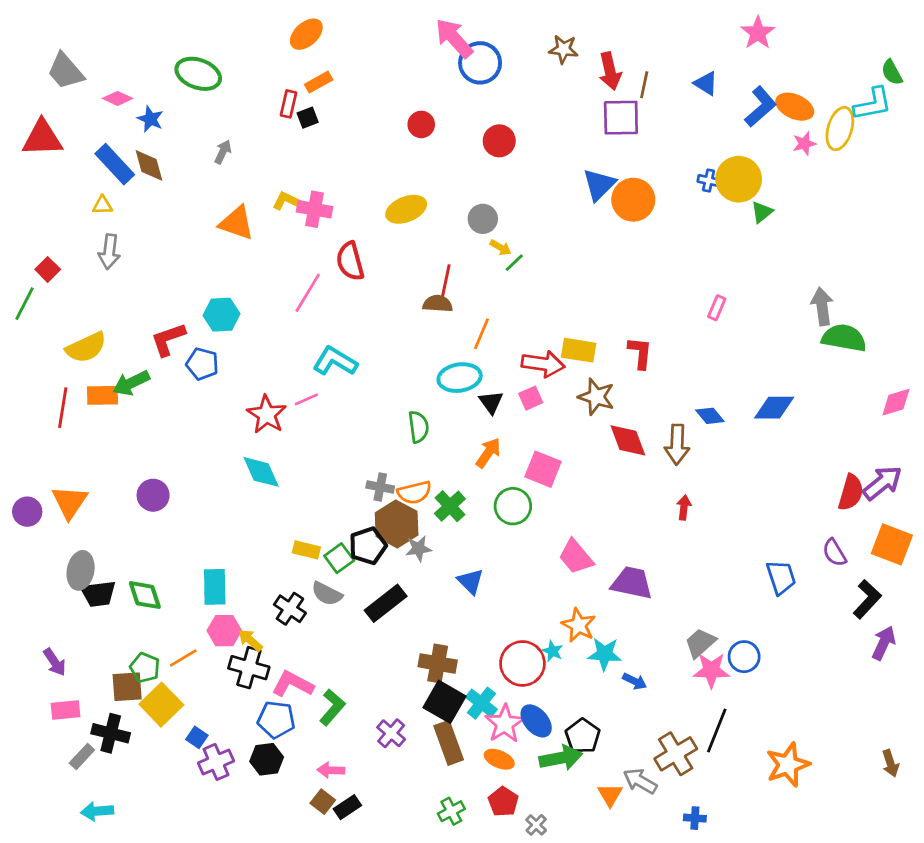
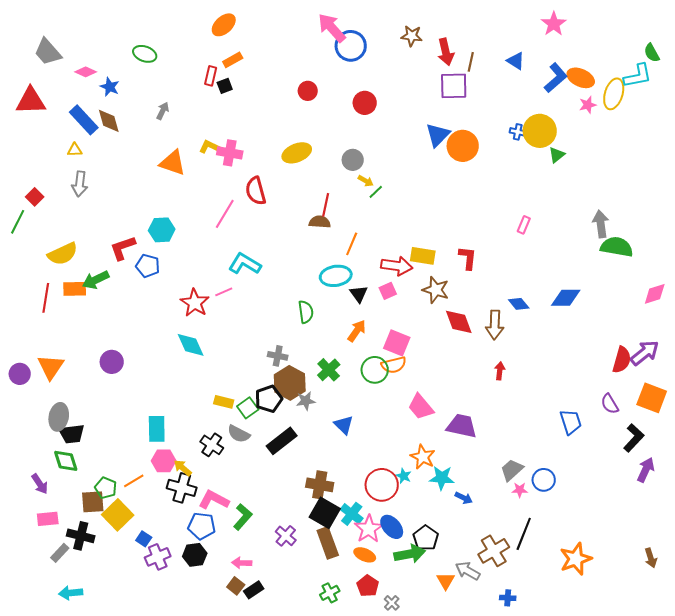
green ellipse: (198, 74) -> (145, 54), size x0.7
orange semicircle: (414, 492) -> (394, 365), moved
green diamond: (145, 595) -> (66, 461), moved
pink star: (711, 670) -> (520, 490), size x0.6

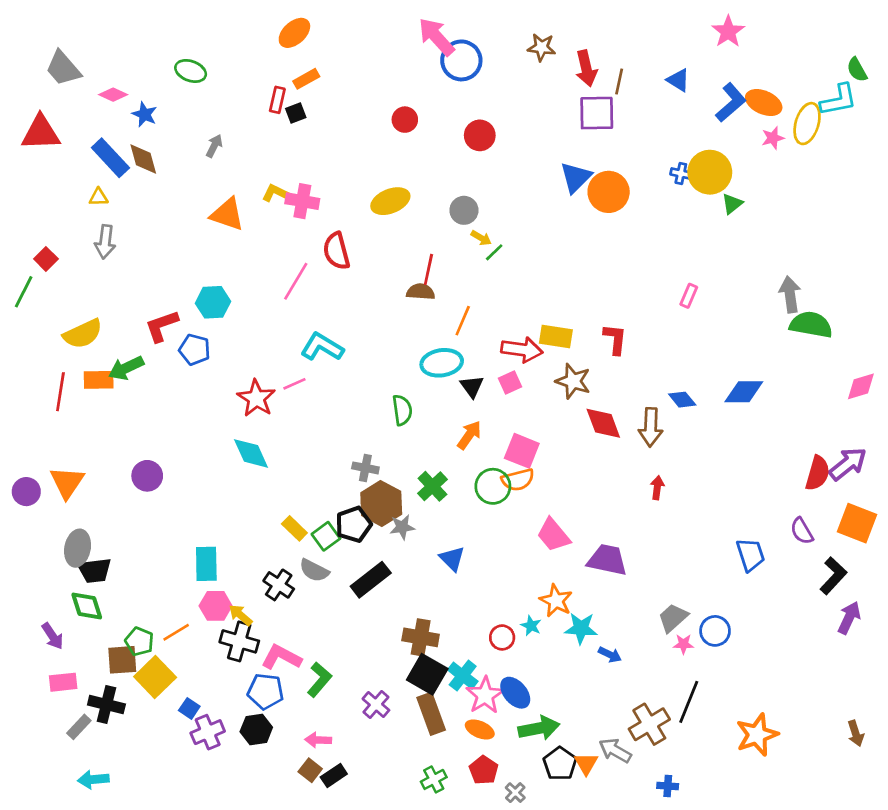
yellow rectangle: (224, 402) -> (294, 528), turned 30
red circle: (382, 485) -> (502, 637), size x0.6
black pentagon: (426, 538) -> (560, 764), moved

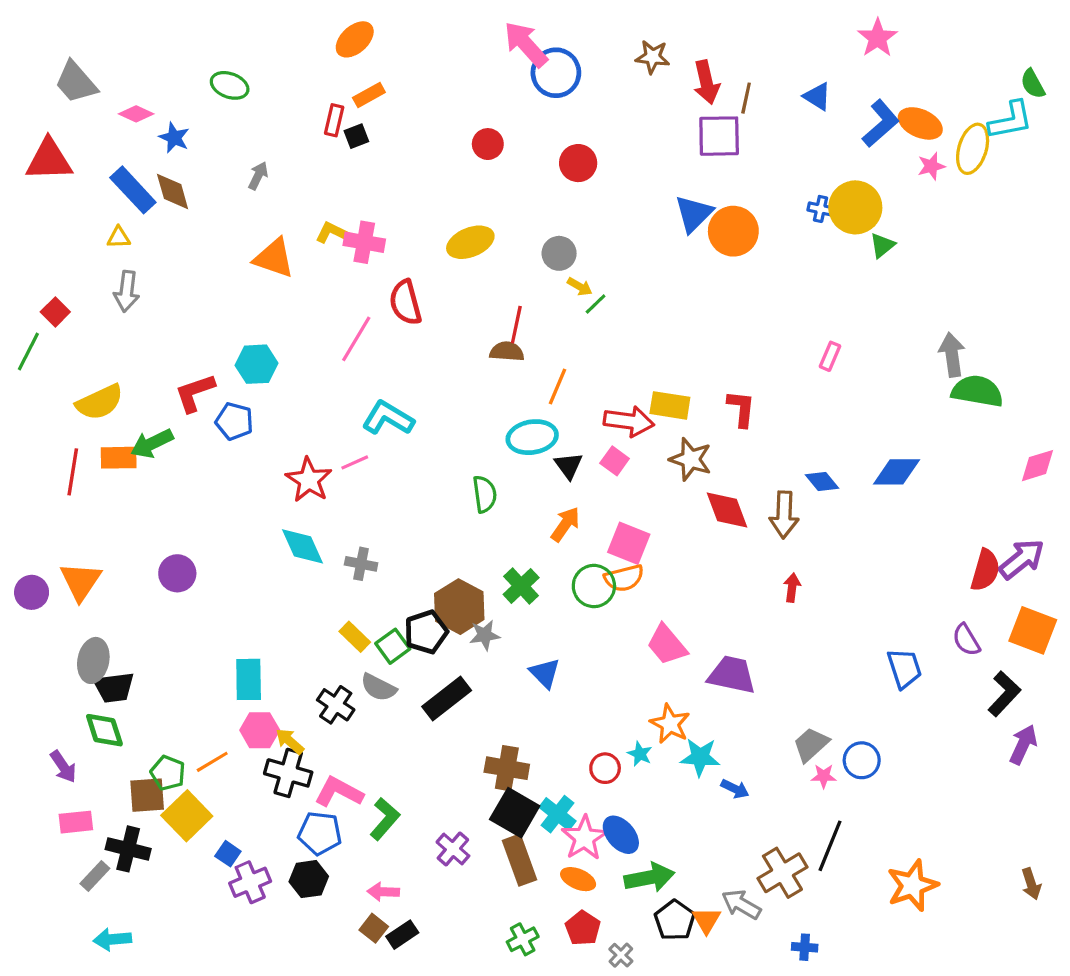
pink square: (510, 382) -> (615, 461), turned -30
gray cross: (365, 468) -> (361, 564), moved

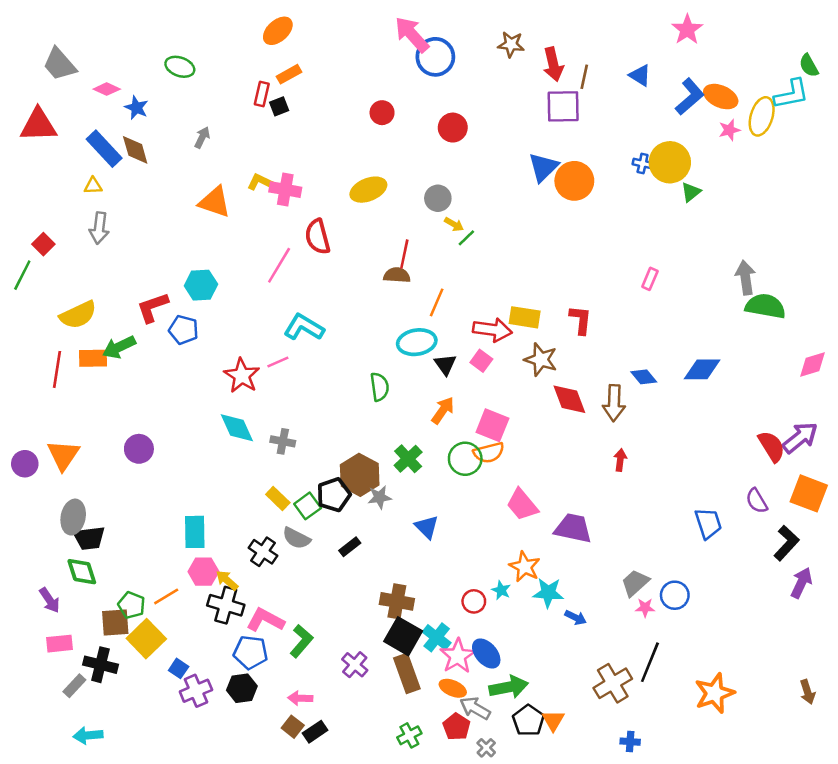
red semicircle: (985, 570) -> (772, 446), turned -48
black rectangle: (447, 698) -> (350, 547), size x0.6
gray arrow: (741, 904) -> (475, 708), moved

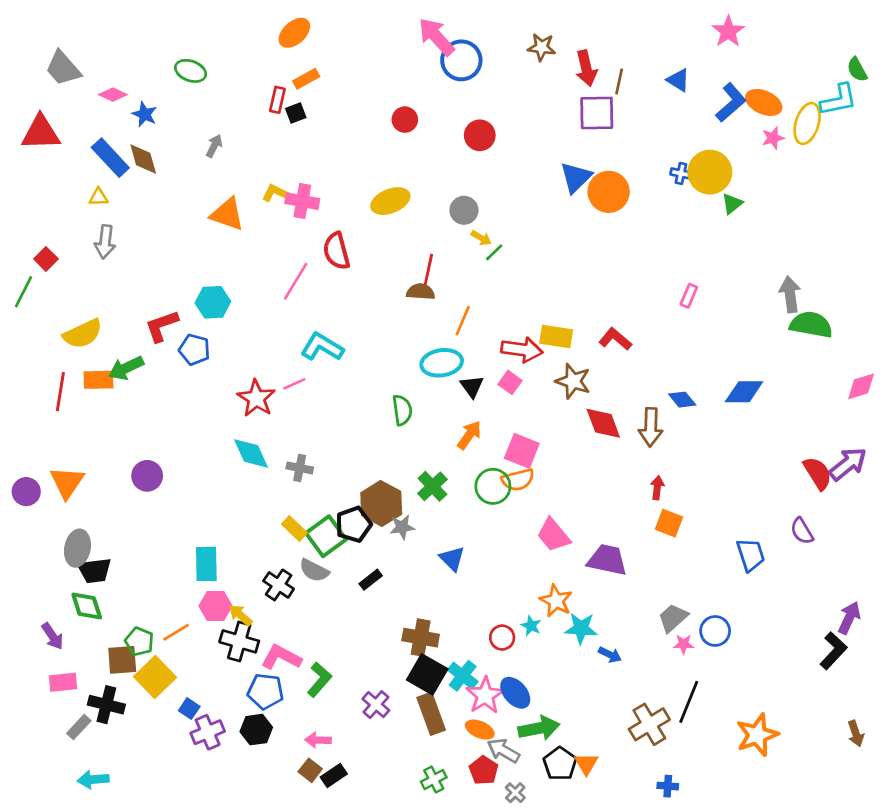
red L-shape: (581, 320) -> (615, 339), turned -56
orange square: (809, 493) -> (669, 523), moved, size x0.7
green square: (308, 506) -> (326, 536), size x1.4
black L-shape: (786, 543) -> (833, 651), moved

